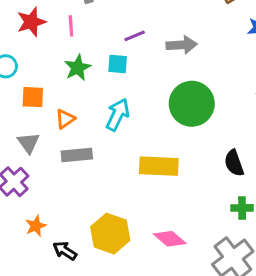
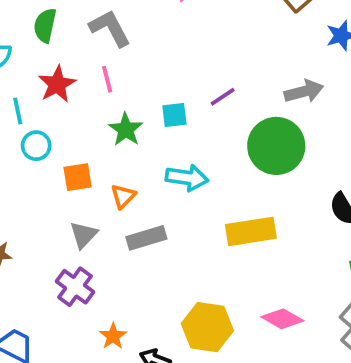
purple line: (135, 36) -> (223, 97), moved
gray arrow: (182, 45) -> (304, 91), moved
cyan arrow: (118, 115) -> (187, 178), turned 84
gray triangle: (29, 143) -> (83, 235), turned 30

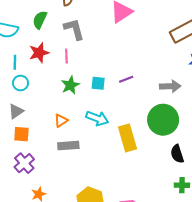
green circle: (276, 146) -> (163, 120), moved
orange square: (78, 177) -> (21, 134), moved
yellow rectangle: (251, 231) -> (127, 138), moved, turned 70
gray triangle: (83, 235) -> (16, 111), moved

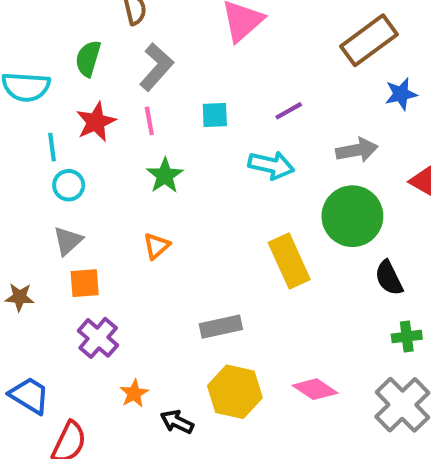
gray L-shape: (74, 29) -> (156, 67), turned 65
purple line: (126, 79) -> (289, 111), moved
cyan square: (98, 83) -> (215, 115), moved
cyan arrow: (97, 118) -> (271, 165), moved
gray rectangle: (68, 146) -> (221, 327), moved

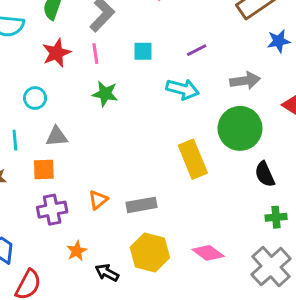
cyan line: (52, 147) -> (15, 140), moved
green star: (165, 176) -> (105, 94), turned -30
gray triangle: (68, 241) -> (57, 136), moved, turned 35
orange triangle: (157, 246) -> (98, 200), moved
purple cross: (98, 338) -> (52, 210), turned 36

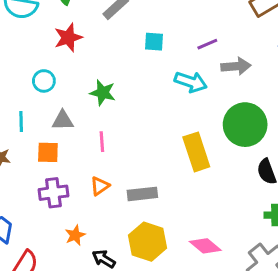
pink line: (95, 54) -> (102, 142), moved
gray arrow: (245, 81) -> (236, 66), moved
green star: (105, 94) -> (103, 93), moved

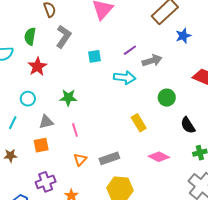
cyan line: (21, 121) -> (13, 123), moved, turned 40
green circle: (245, 125) -> (167, 98), size x0.6
yellow rectangle: (196, 152) -> (139, 123), size x0.7
purple cross: (53, 193) -> (46, 182), moved
pink diamond: (205, 246) -> (159, 157), moved

